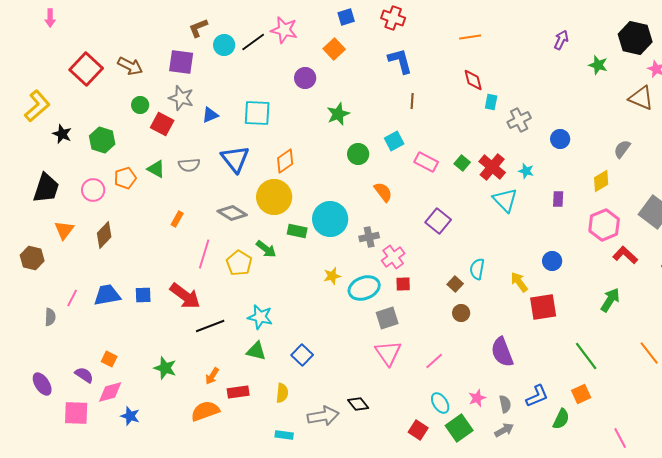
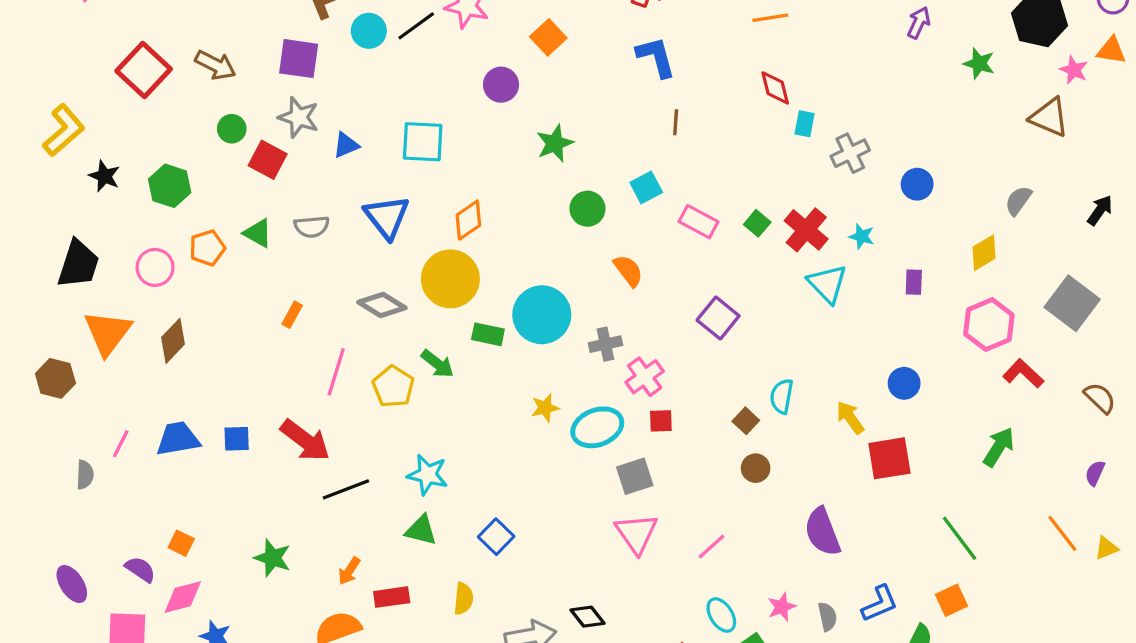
orange triangle: (64, 230) -> (108, 333), size x1.5

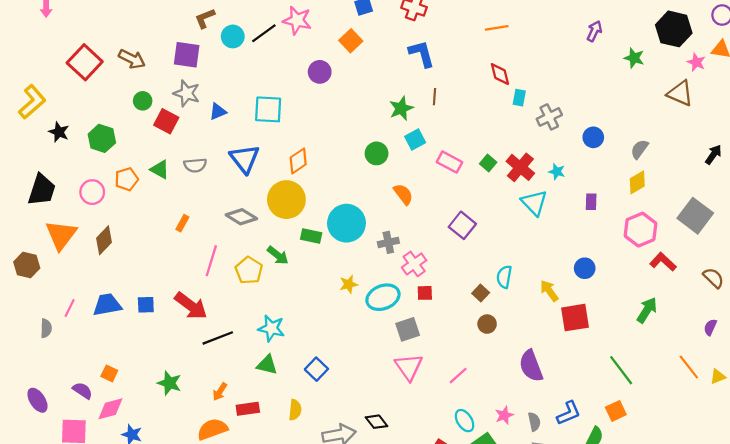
green star: (555, 143) -> (401, 108), moved
gray semicircle: (1018, 201) -> (639, 149), moved

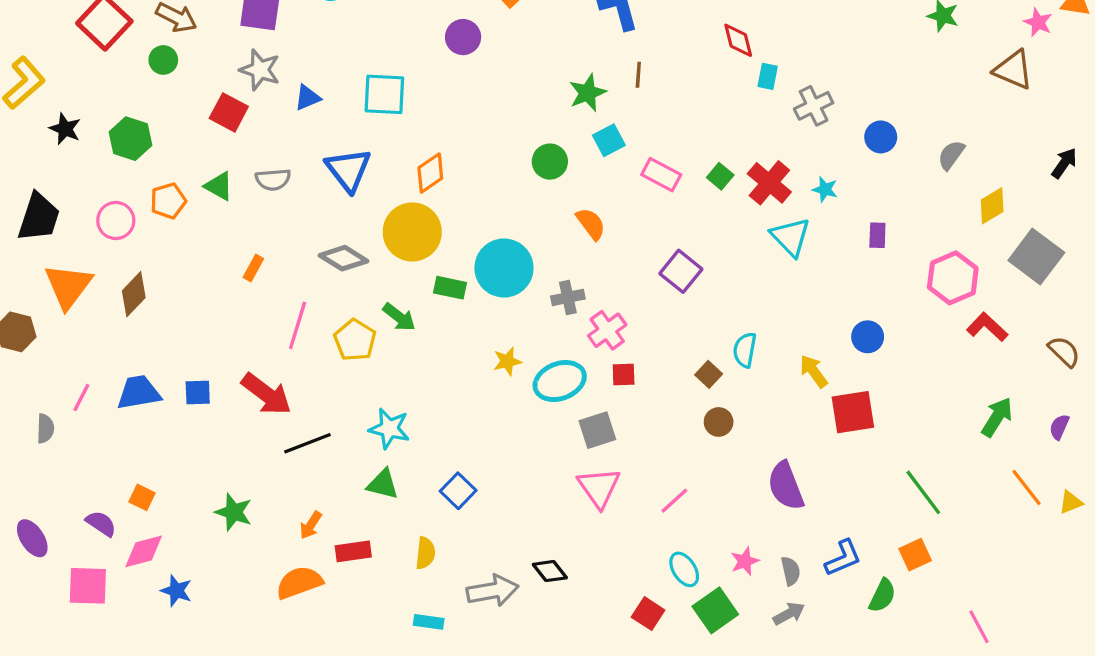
green circle: (143, 101) -> (163, 60), moved
yellow diamond: (637, 182) -> (992, 206), moved
green arrow: (647, 310) -> (997, 417), moved

